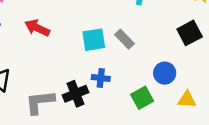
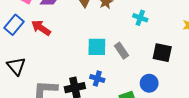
red arrow: (37, 28) -> (41, 28), moved
black square: (190, 33) -> (162, 53), moved, turned 30

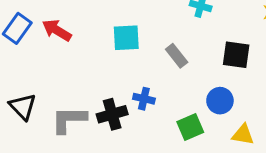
cyan square: (97, 47) -> (126, 38), moved
black triangle: (16, 66) -> (23, 107), moved

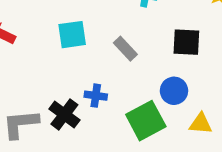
black cross: (112, 114) -> (64, 114), turned -32
green square: (190, 127) -> (146, 121), size x1.4

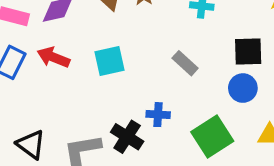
cyan square: (72, 35) -> (109, 61), moved
blue circle: (174, 91) -> (243, 88), moved

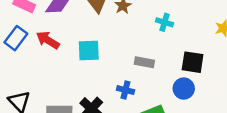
gray rectangle: (185, 63) -> (144, 62), turned -42
blue cross: (158, 115) -> (125, 90), moved

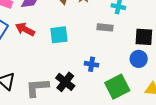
gray rectangle: (144, 62) -> (105, 27), moved

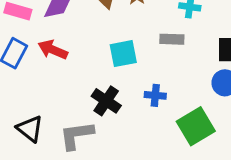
cyan square: (59, 35) -> (123, 54), moved
black cross: (65, 82) -> (106, 101), moved

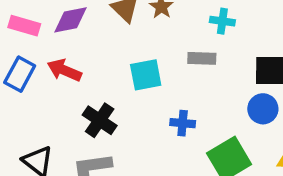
black cross: (106, 101) -> (100, 120), moved

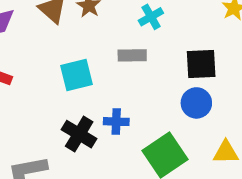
cyan cross: (222, 21) -> (151, 17), turned -35
black cross: (100, 120) -> (79, 134), moved

